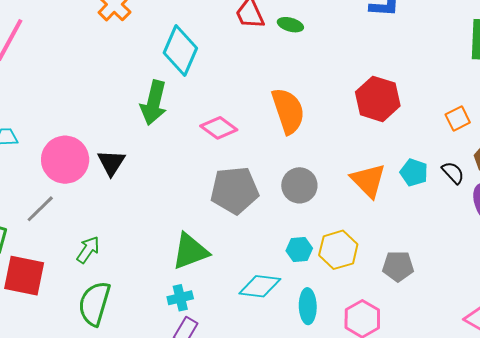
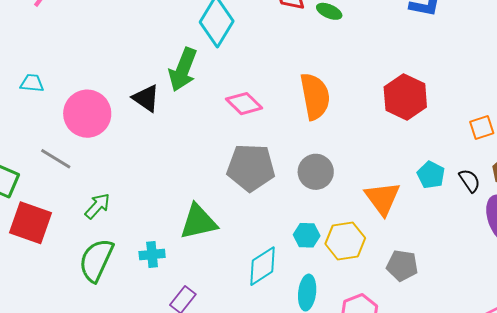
black triangle: (111, 163) -> (146, 98), moved, turned -36
orange triangle: (368, 180) -> (382, 198), moved
gray line: (40, 209) -> (56, 159), turned 68
cyan diamond: (260, 286) -> (262, 266), turned -48
cyan cross: (180, 298) -> (152, 254), moved

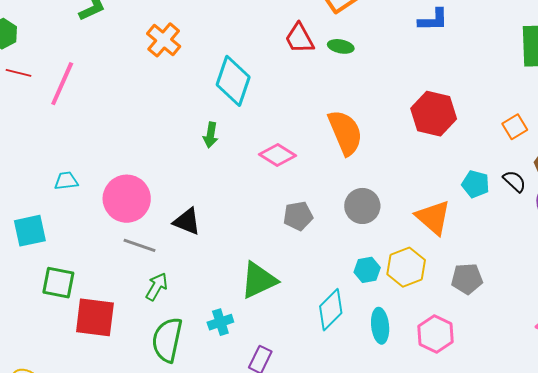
green arrow: (183, 70) -> (211, 135), size x0.6
black triangle: (146, 98) -> (187, 221), moved
gray line: (56, 159) -> (139, 245), moved
gray pentagon: (251, 168) -> (298, 216), size x0.6

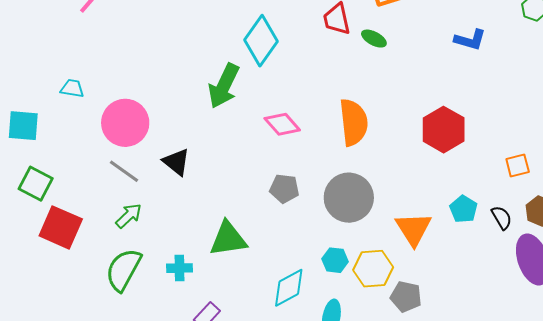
green arrow: (211, 135) -> (224, 86), size x1.8
gray circle: (362, 206) -> (349, 198), size x1.4
gray pentagon: (467, 279) -> (406, 297), moved

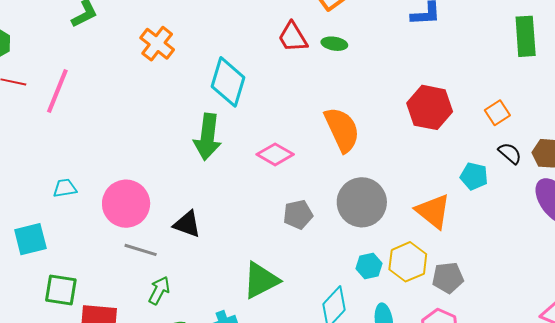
orange square: (518, 166) -> (497, 113), moved
black semicircle: (502, 218) -> (510, 153), moved

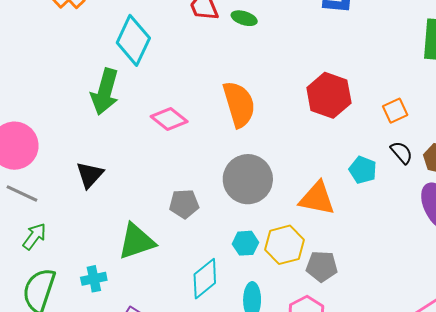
orange triangle: (433, 211) -> (317, 198), turned -36
gray pentagon: (298, 215) -> (184, 204), moved
black triangle: (187, 224) -> (90, 175), moved, turned 44

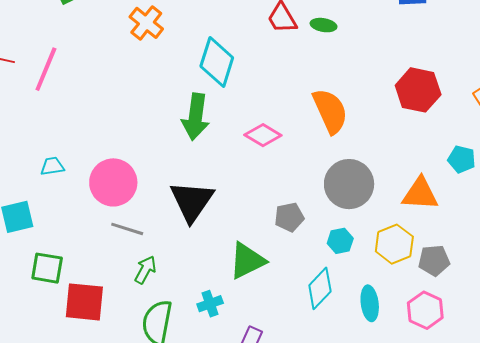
black triangle: (90, 175) -> (192, 201), size x1.6
cyan hexagon: (245, 243) -> (340, 241), moved

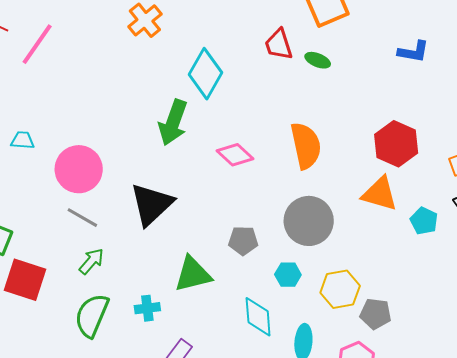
orange triangle: (420, 194) -> (380, 194), moved
cyan diamond: (320, 288) -> (258, 317), turned -60

